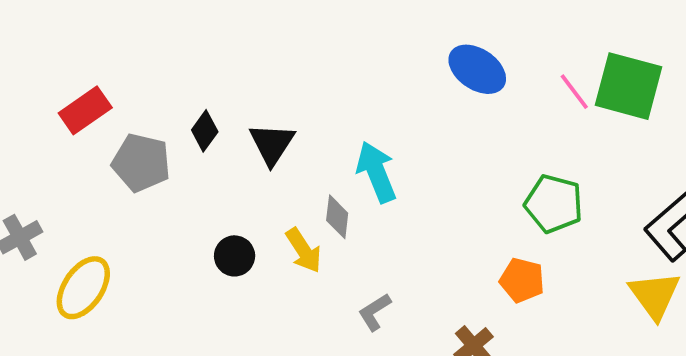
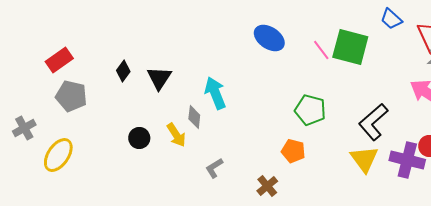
gray pentagon: (141, 163) -> (71, 96), moved

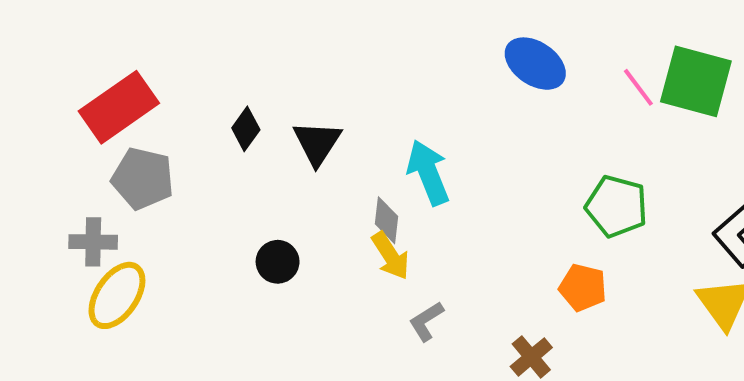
red rectangle: (59, 60) -> (119, 107), size x1.4
gray cross: (24, 128) -> (93, 242), moved, turned 30
yellow arrow: (176, 135) -> (391, 256), moved

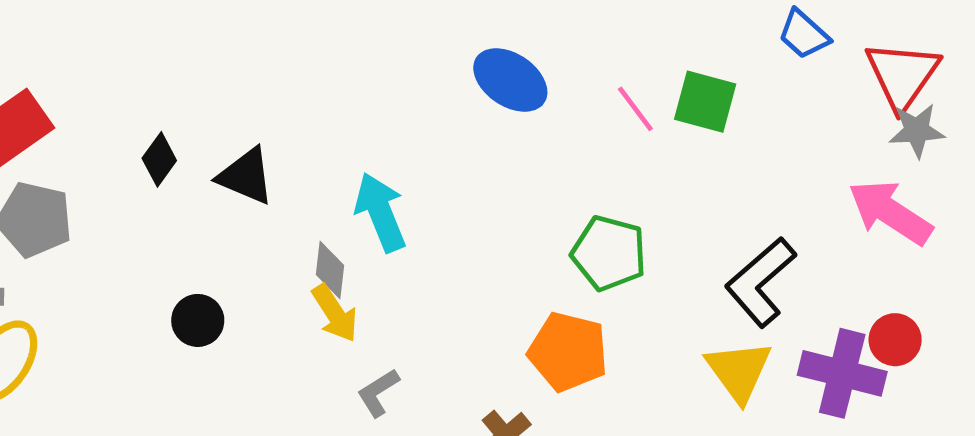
green square: (696, 81) -> (705, 102), size x0.7
black triangle: (317, 143) -> (246, 176), turned -40
orange pentagon: (583, 288) -> (568, 352), size x1.4

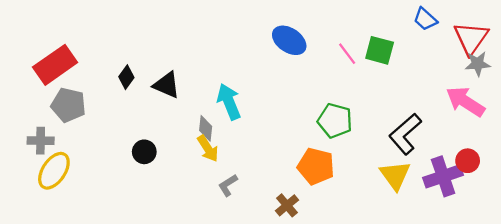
purple cross: (842, 373) -> (443, 176), turned -33

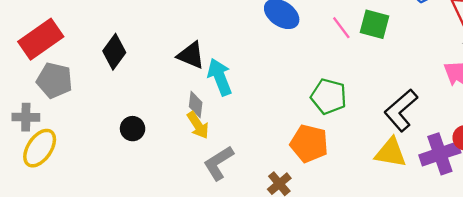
black diamond: (126, 77) -> (114, 52), size x1.4
black triangle: (167, 85) -> (191, 55), moved
yellow triangle: (395, 175) -> (391, 153), turned -44
gray L-shape: (228, 185) -> (219, 163), size x1.5

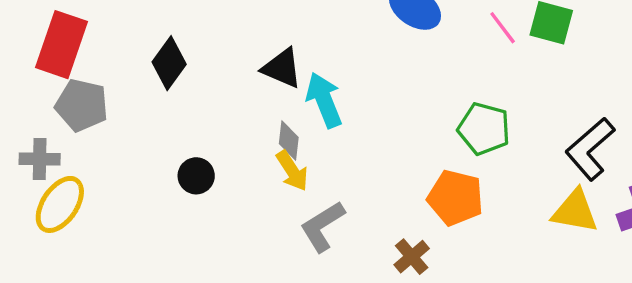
red rectangle: (41, 39) -> (62, 45), turned -36

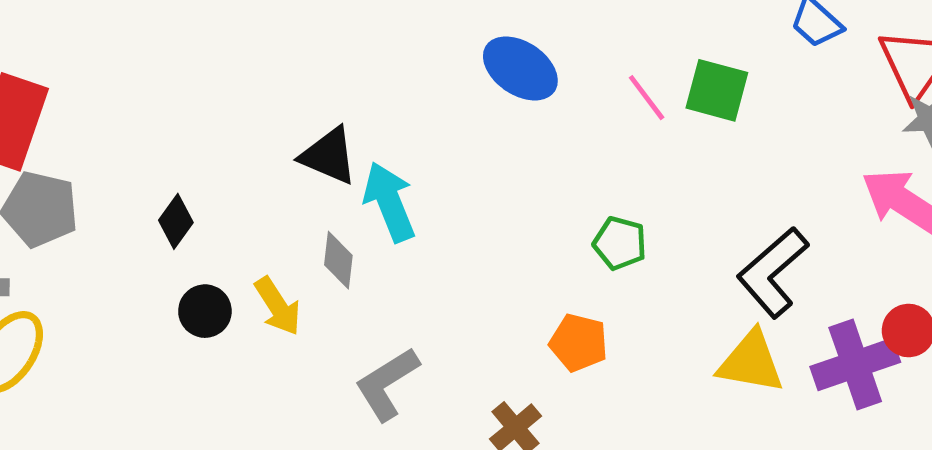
black diamond: (169, 63) -> (176, 221), moved, size x0.7
green pentagon: (484, 129) -> (620, 243), size x0.7
yellow arrow: (292, 171) -> (278, 306), moved
orange pentagon: (455, 198) -> (579, 343), size x0.7

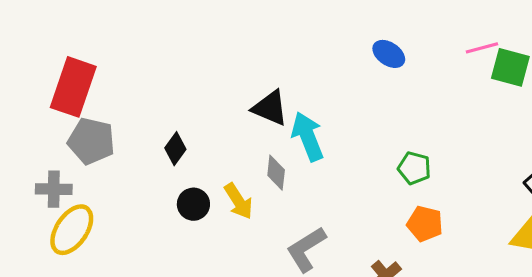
blue ellipse: (520, 68) -> (389, 54), size x0.7
pink line: (647, 98) -> (482, 48), moved, turned -68
green pentagon: (620, 243) -> (414, 168), moved

